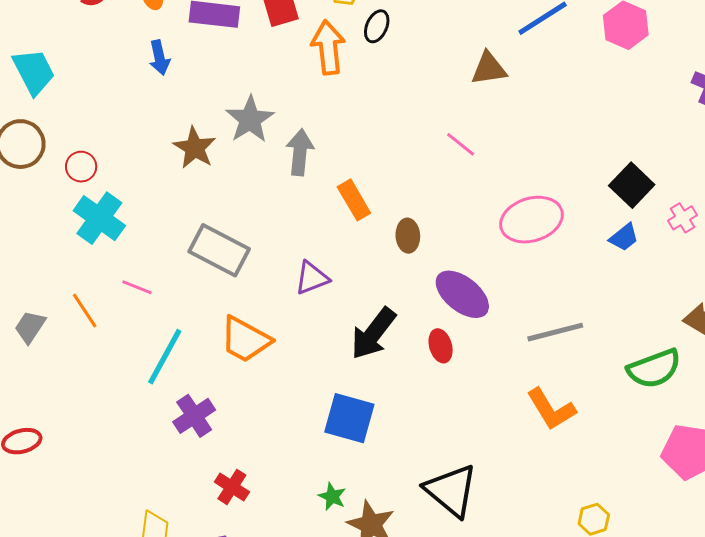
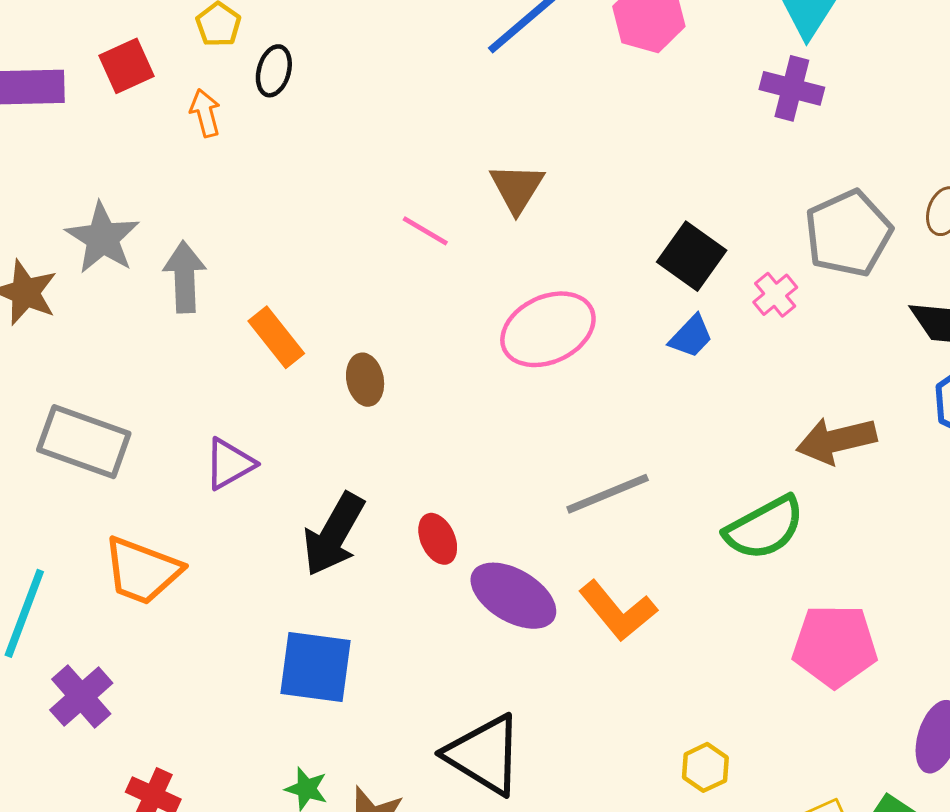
orange arrow: (328, 47) -> (205, 113), size x0.6
brown triangle: (489, 69) -> (517, 188), moved, turned -42
purple ellipse: (462, 294) -> (513, 596), moved

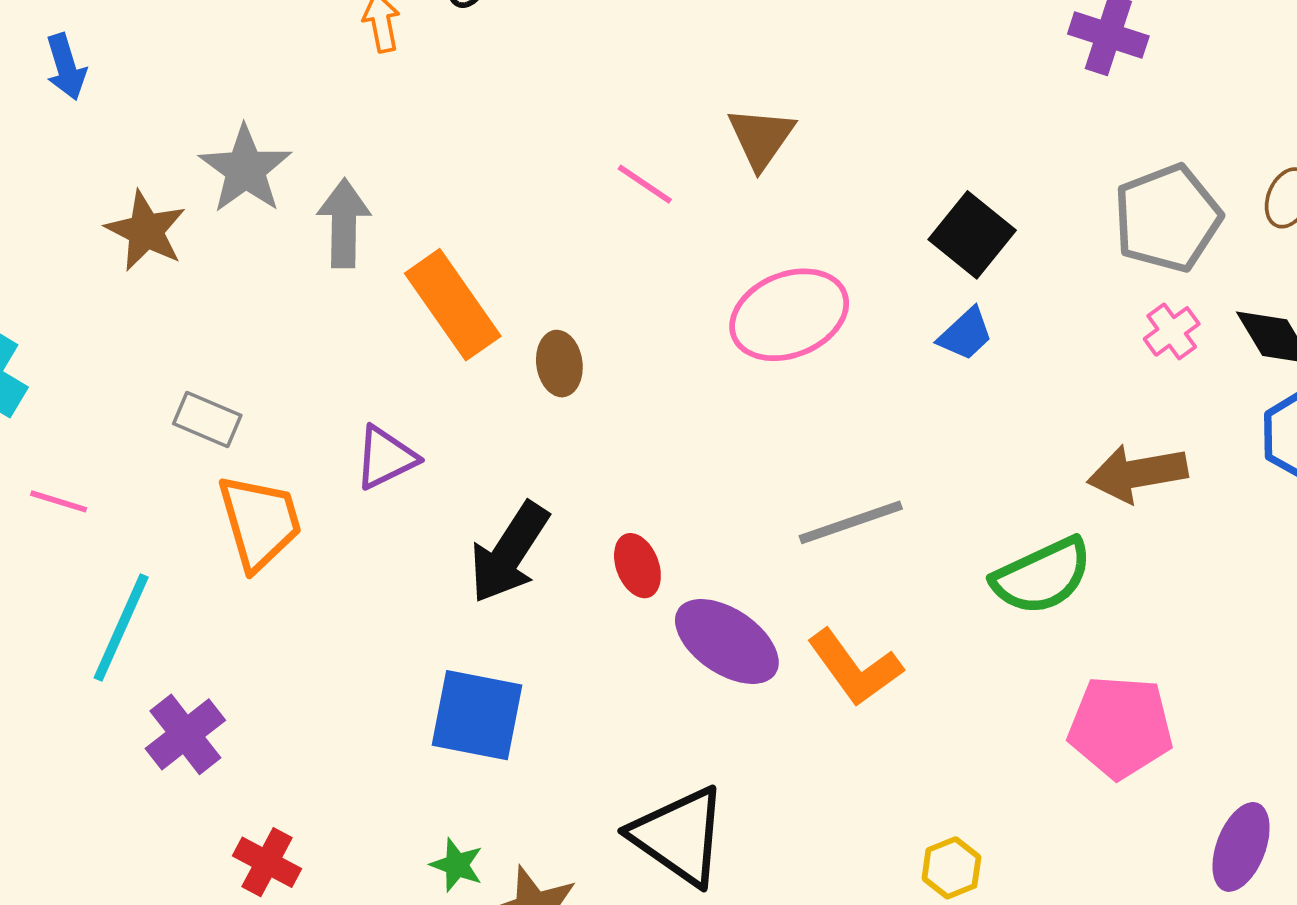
pink cross: (775, 295) -> (1172, 331), moved
orange rectangle: (276, 337) -> (453, 305), size x1.4
gray rectangle: (84, 442) -> (207, 420), size x0.6
orange trapezoid: (142, 571) -> (260, 522), moved, turned -130

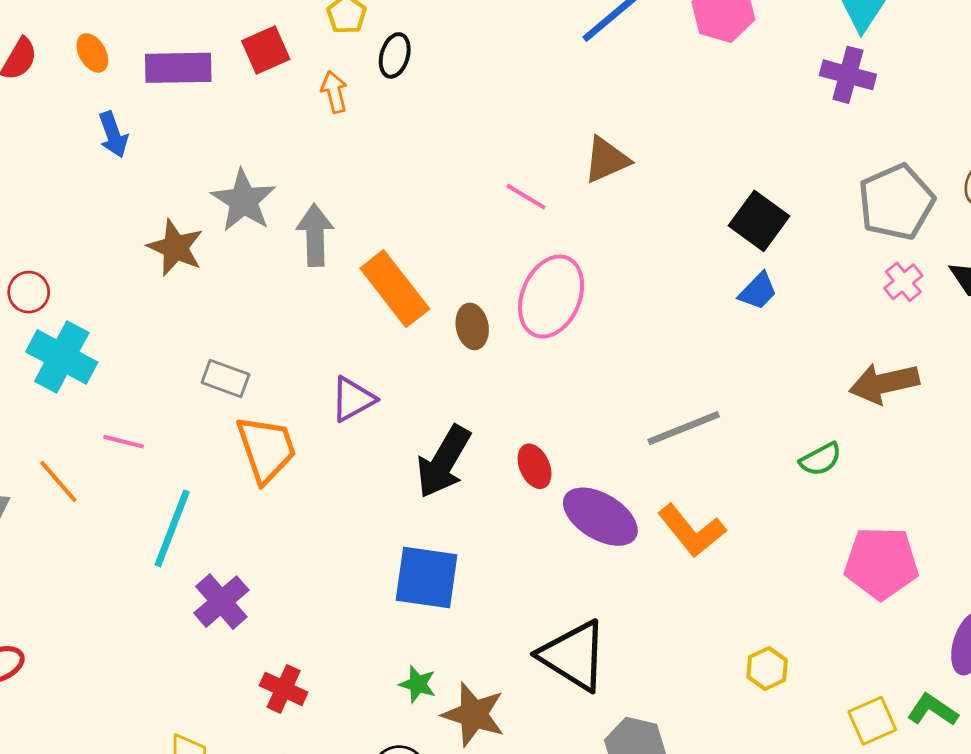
brown triangle: (761, 138) -> (606, 160), turned 34
pink ellipse: (789, 315) -> (551, 297), moved, turned -42
green semicircle: (1042, 576) -> (821, 459), size x0.6

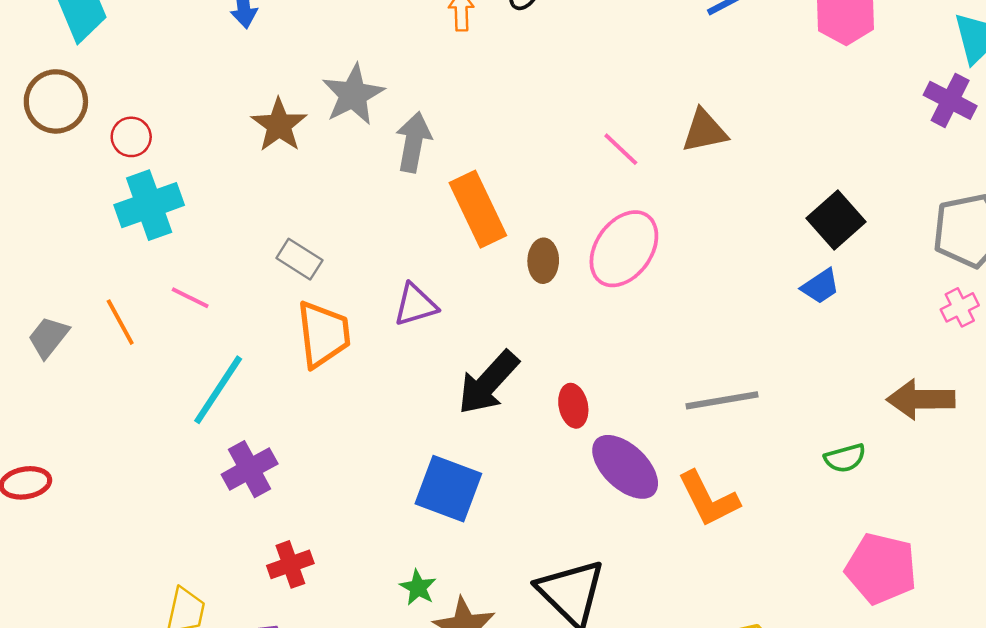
cyan cross: (62, 357) -> (149, 205), turned 30
red cross: (284, 689) -> (290, 564), turned 33

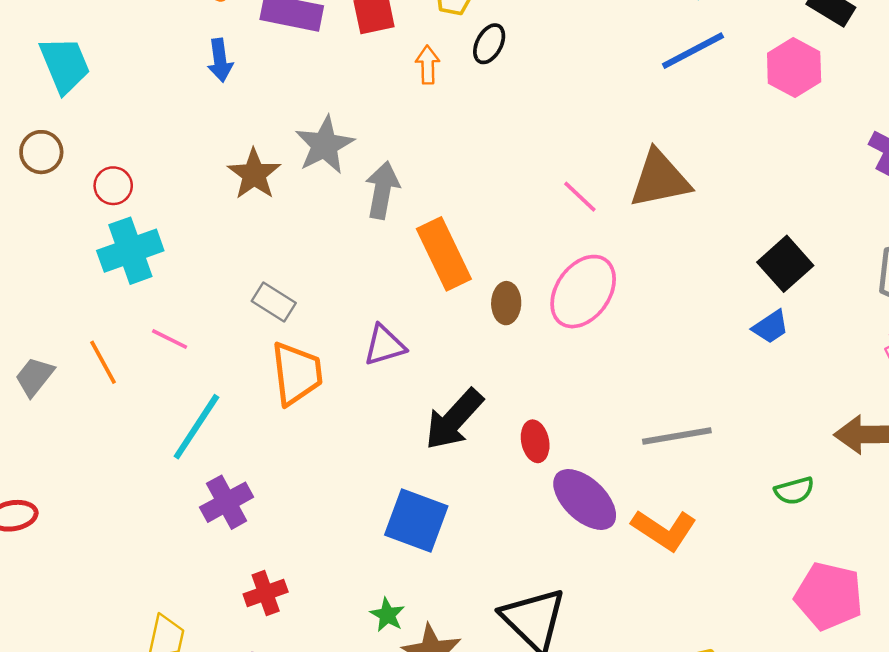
brown circle: (56, 101) -> (41, 152), size x0.7
brown triangle: (704, 131) -> (660, 179), size x1.4
orange L-shape: (708, 499) -> (664, 530), turned -30

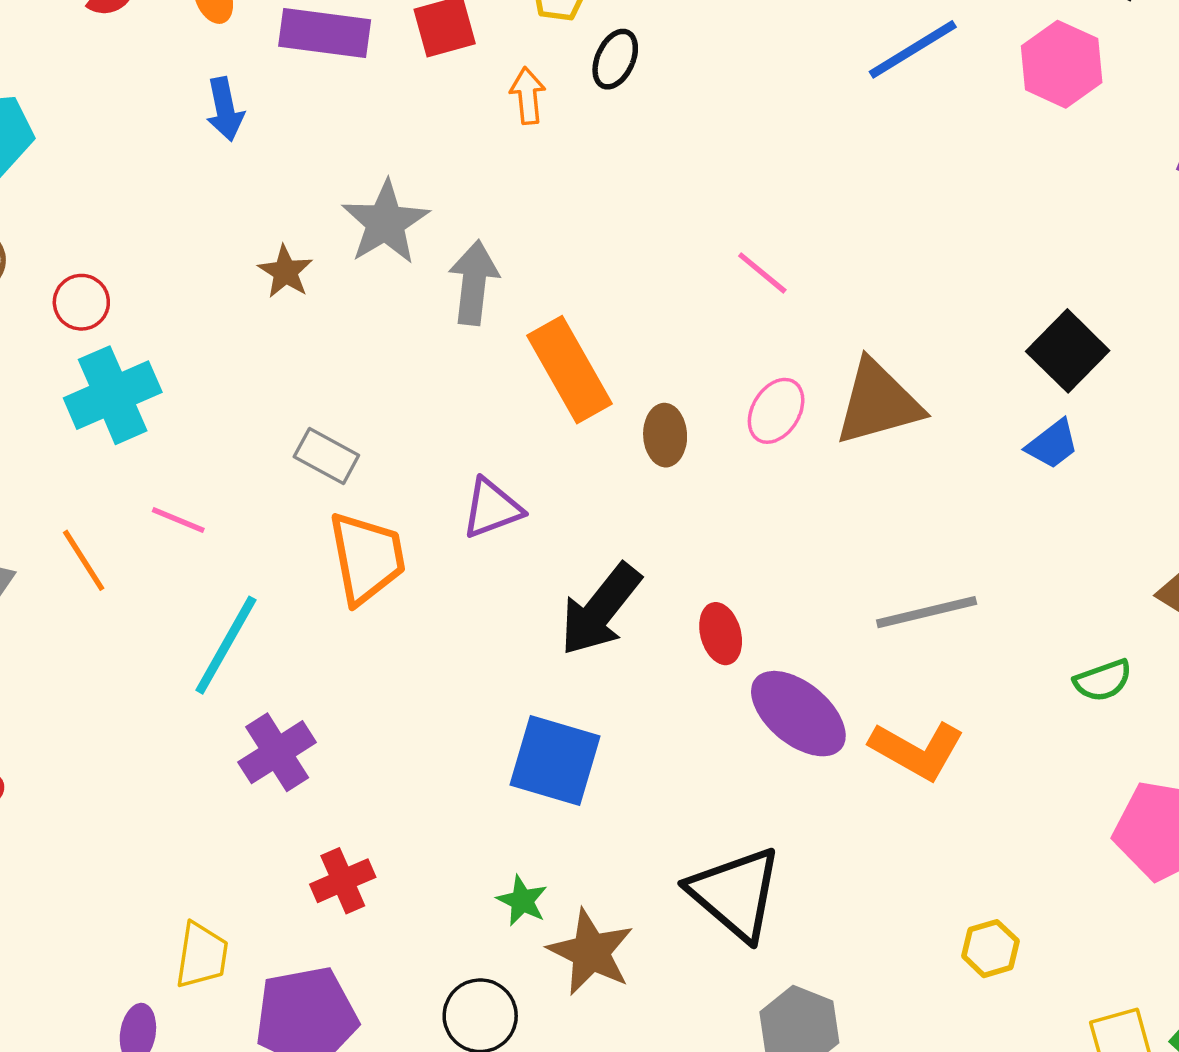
brown star: (254, 174) -> (285, 272), size x0.7
brown triangle: (660, 179) -> (878, 403), moved
pink ellipse: (583, 292) -> (776, 411), size x0.6

